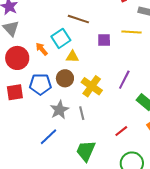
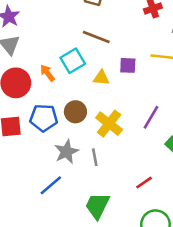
yellow triangle: (72, 57) -> (101, 78), moved

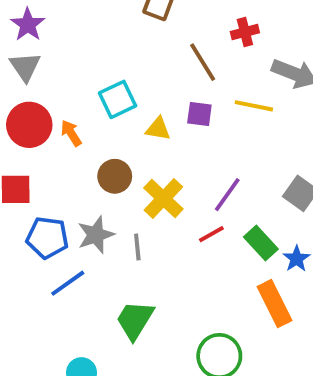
brown line: (96, 37) -> (203, 62), moved, turned 32
orange arrow: (47, 73) -> (71, 133), moved
blue pentagon: (44, 118) -> (47, 238), moved
red line: (144, 183) -> (211, 234), moved

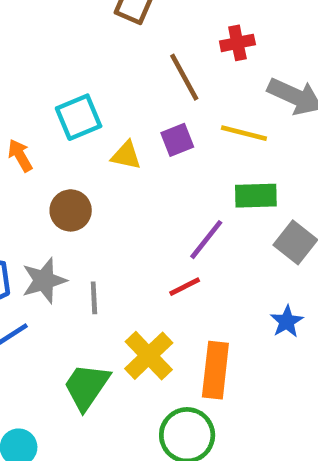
purple square: (199, 114) -> (177, 140), turned -32
yellow cross: (163, 198) -> (149, 356), moved
green rectangle: (261, 243) -> (256, 196), moved, turned -52
orange rectangle: (275, 304) -> (215, 370), moved, turned 30

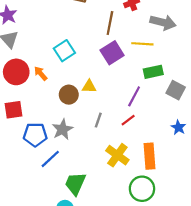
brown line: (184, 77) -> (110, 23), turned 50
purple square: (177, 140) -> (112, 53), size x1.5
yellow triangle: (126, 155) -> (89, 86), moved
gray line: (94, 298) -> (98, 120), moved, turned 32
green trapezoid: (86, 386) -> (75, 184), moved

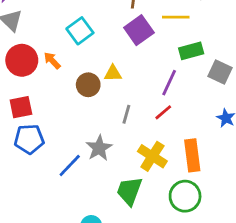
gray star: (62, 129) -> (99, 148), moved
blue pentagon: (35, 135) -> (29, 139), moved
green trapezoid: (75, 184) -> (129, 191), moved

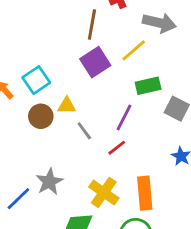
yellow line: (176, 17) -> (134, 50), turned -44
cyan square: (80, 31) -> (36, 80), moved
gray line: (126, 114) -> (84, 131), moved, turned -54

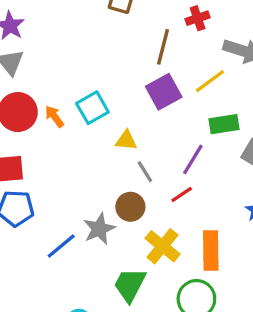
brown circle: (41, 116) -> (130, 207), moved

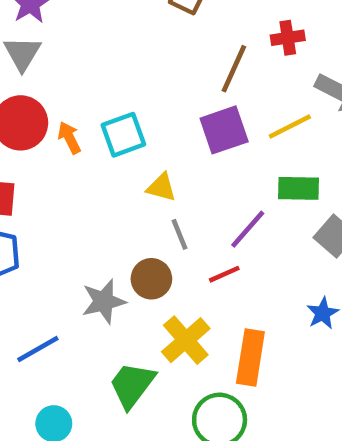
blue line: (61, 246) -> (38, 349), moved

